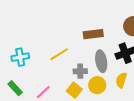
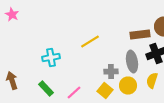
brown rectangle: (93, 34) -> (140, 34), moved
yellow line: (59, 54) -> (90, 42), moved

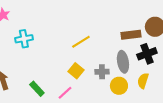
cyan cross: (51, 58) -> (24, 39), moved
yellow square: (105, 90) -> (76, 71), moved

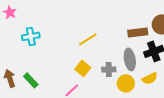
yellow semicircle: (143, 81) -> (150, 78), turned -133
green rectangle: (37, 89) -> (31, 80), moved

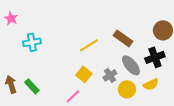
brown rectangle: (138, 32) -> (123, 38), moved, turned 42
gray ellipse: (130, 59) -> (131, 65), turned -30
gray cross: (109, 69) -> (110, 75), turned -32

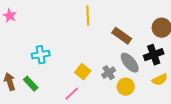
cyan cross: (32, 42) -> (41, 55), moved
yellow line: (89, 45) -> (88, 16), moved, turned -60
yellow semicircle: (151, 84) -> (160, 80), moved

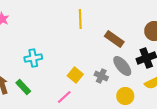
gray cross: (109, 73) -> (101, 76), turned -32
yellow circle: (126, 87) -> (125, 96), moved

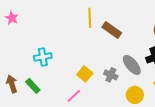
brown rectangle: (114, 39) -> (112, 30), moved

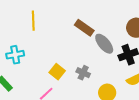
yellow line: (90, 18) -> (33, 21), moved
gray ellipse: (132, 65) -> (104, 44), moved

